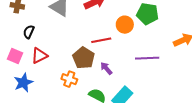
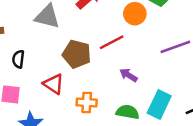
red triangle: (39, 56) -> (54, 84), moved, turned -42
brown pentagon: (84, 58) -> (77, 54), moved

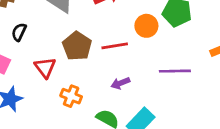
purple arrow: (128, 75) -> (120, 83), turned -72

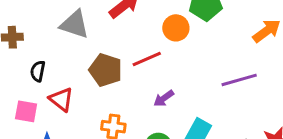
red triangle: (45, 67) -> (61, 99), moved
purple line: (175, 71) -> (239, 80), moved

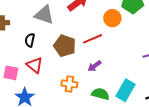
black semicircle: (38, 71) -> (30, 40), moved
purple arrow: (164, 98) -> (94, 66), moved

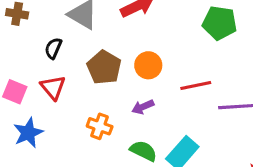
orange circle: (112, 18) -> (148, 65), moved
red line: (93, 39) -> (196, 86), moved

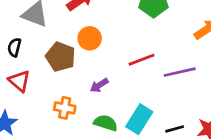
orange circle: (148, 65) -> (90, 38), moved

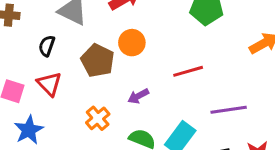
purple line: (180, 72) -> (229, 110), moved
orange cross: (65, 108) -> (98, 118), turned 35

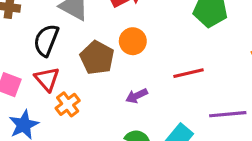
black semicircle: (47, 46) -> (46, 40), size x1.5
orange cross: (98, 118) -> (68, 104), moved

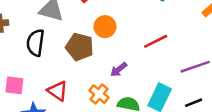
red triangle: (47, 79) -> (58, 91), moved
orange cross: (68, 104) -> (99, 94), moved

